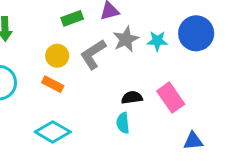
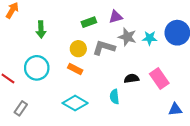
gray star: (126, 39) -> (127, 37), turned -30
gray L-shape: (93, 54) -> (104, 48), turned 50
cyan semicircle: (123, 123) -> (114, 97), moved

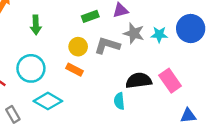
black semicircle: (132, 79) -> (139, 81), size x1.5
cyan diamond: (75, 103) -> (48, 101), moved
gray rectangle: (21, 108) -> (13, 114), turned -64

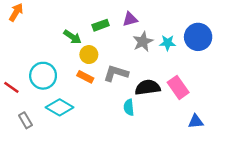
green arrow: (36, 25) -> (72, 37), moved, turned -54
gray star: (134, 33) -> (143, 42), turned 30
gray L-shape: (107, 45) -> (116, 73), moved

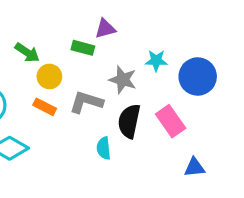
green rectangle: (101, 25) -> (83, 48), moved, turned 35
blue circle: (198, 37) -> (198, 76), moved
gray star: (143, 42) -> (123, 80), moved, turned -30
black semicircle: (148, 87) -> (129, 121), turned -70

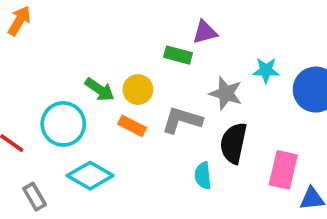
green arrow: (27, 53) -> (100, 90), moved
pink rectangle: (171, 121) -> (283, 170), moved, turned 48

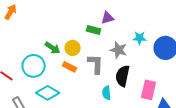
gray L-shape: (182, 120) -> (96, 64), turned 75

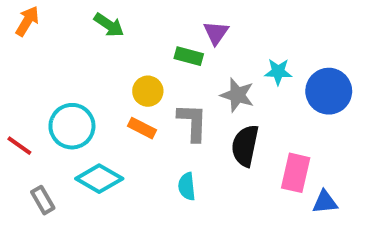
purple triangle: (108, 18) -> (216, 33), turned -40
green arrow: (53, 48) -> (109, 25), moved
cyan semicircle: (107, 93) -> (187, 186), moved

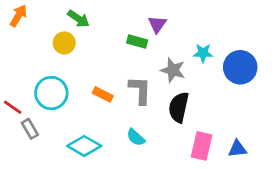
yellow circle: (148, 91) -> (64, 43), moved
pink rectangle: (296, 173) -> (202, 146), moved
cyan diamond: (99, 179) -> (84, 146), moved
cyan semicircle: (187, 186) -> (136, 137), turned -42
gray rectangle: (43, 200) -> (30, 129), moved

